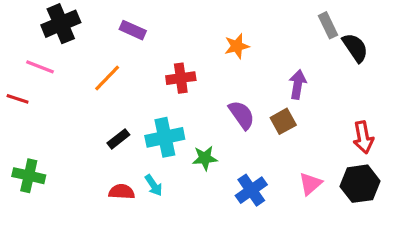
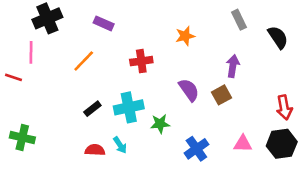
gray rectangle: (328, 25) -> (239, 20), moved
pink line: (40, 67) -> (31, 52), turned 70
pink triangle: (310, 184) -> (243, 144), turned 42

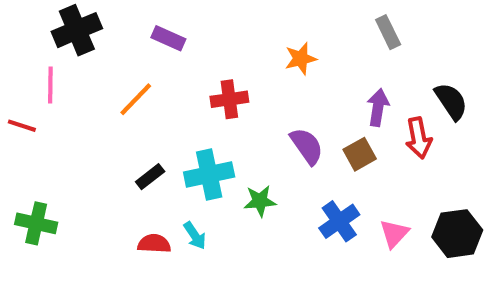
black semicircle: (278, 37) -> (451, 101), moved
red arrow: (284, 107) -> (419, 138), moved
pink triangle: (243, 144) -> (394, 234), turned -48
blue cross: (196, 149) -> (339, 221), moved

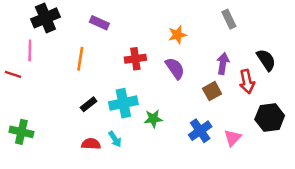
orange line: (136, 99) -> (80, 59), turned -35
purple semicircle: (307, 146) -> (175, 68), moved
black hexagon: (457, 234) -> (270, 117), moved

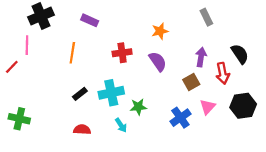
red line: (13, 74) -> (12, 67), turned -64
pink triangle: (232, 138) -> (207, 107), moved
cyan arrow: (115, 139) -> (121, 125), moved

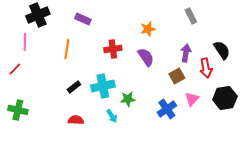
red line: (12, 67) -> (15, 69), moved

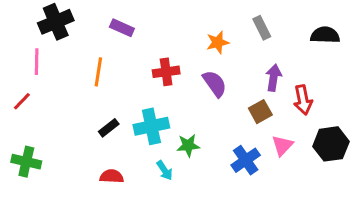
gray rectangle: (191, 16) -> (262, 28), moved
black semicircle: (222, 50) -> (325, 35), moved, turned -54

